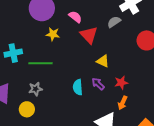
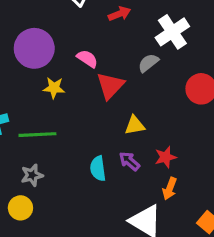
red triangle: (89, 35) -> (110, 86), turned 30
yellow triangle: (103, 61) -> (135, 125), turned -32

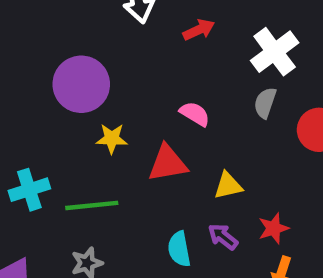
pink semicircle: (87, 59) -> (195, 114), moved
gray semicircle: (148, 63) -> (265, 103), moved, turned -30
red triangle: (110, 86) -> (168, 163), moved, turned 40

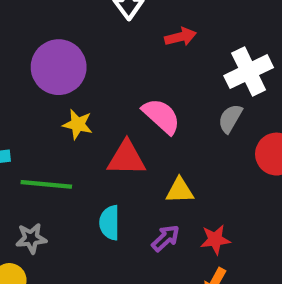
pink semicircle: (195, 114) -> (161, 116), size x1.4
purple arrow: (223, 237) -> (166, 238), turned 88
cyan semicircle: (179, 249) -> (110, 223), moved

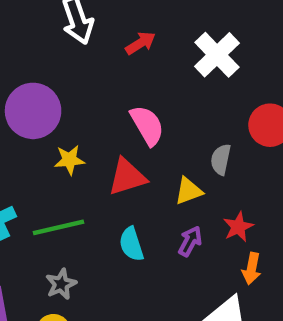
pink semicircle: (161, 116) -> (147, 125), turned 36
gray semicircle: (230, 118) -> (221, 159), moved

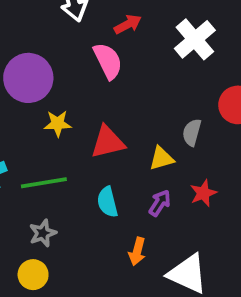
pink semicircle: (147, 125) -> (108, 61), moved
orange arrow: (252, 269) -> (137, 251), moved

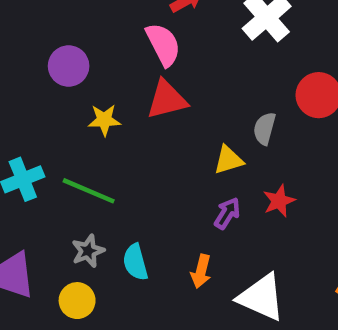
purple circle: (28, 78) -> (69, 66), size x0.7
red triangle: (108, 142) -> (167, 100), moved
green line: (44, 183) -> (89, 191), turned 33
cyan semicircle: (107, 202) -> (135, 262), moved

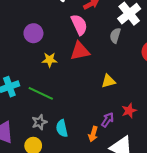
gray semicircle: (264, 129) -> (115, 35), moved
red star: (279, 201) -> (129, 111), moved
purple arrow: (227, 213) -> (108, 120), moved

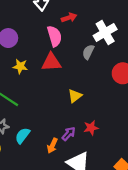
yellow triangle: (108, 81) -> (75, 96), turned -32
cyan semicircle: (62, 128) -> (22, 136), turned 42

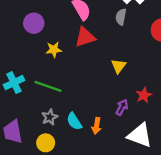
cyan semicircle: (22, 136) -> (74, 121), turned -56
orange arrow: (52, 146) -> (96, 126), moved

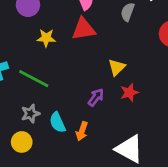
red star: (144, 95) -> (129, 93), moved
purple arrow: (122, 107) -> (96, 97), moved

